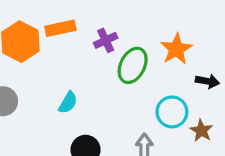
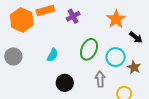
green ellipse: (133, 65) -> (89, 49), moved
black arrow: (207, 81) -> (136, 37), turned 32

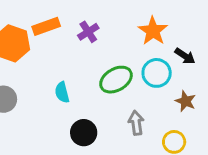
green ellipse: (89, 49) -> (116, 80), turned 40
cyan semicircle: (53, 55) -> (62, 92), turned 144
cyan circle: (116, 57) -> (157, 73), moved

